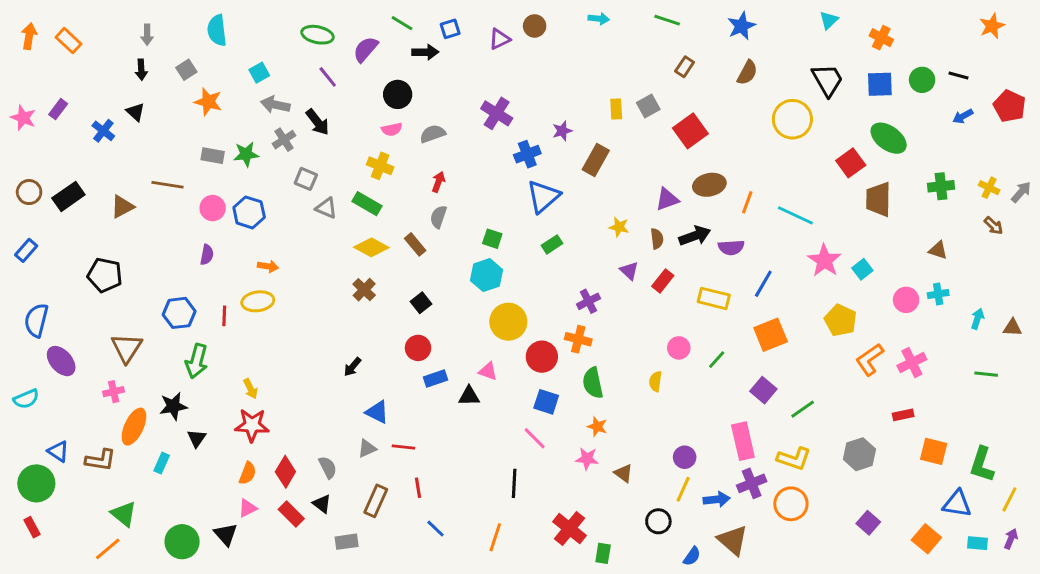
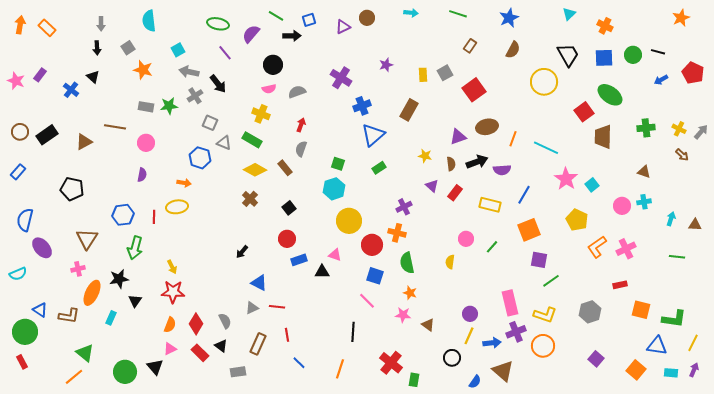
purple star: (562, 131) -> (386, 65), moved
blue hexagon: (249, 212) -> (200, 158), moved
purple square: (763, 390) -> (539, 260), moved, turned -30
green L-shape: (982, 464) -> (674, 319), turned -100

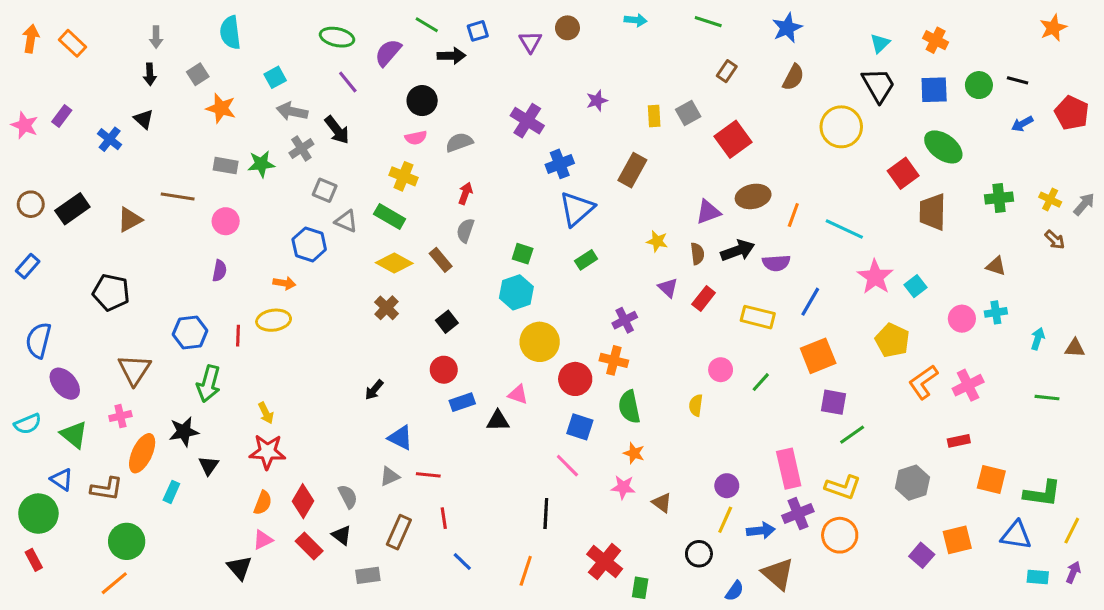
cyan triangle: (569, 14) -> (880, 43), moved
purple triangle: (343, 27) -> (530, 42), turned -35
green triangle: (85, 353) -> (74, 435), moved
orange square: (636, 370) -> (957, 540), moved, turned 36
green circle: (125, 372) -> (127, 541), moved

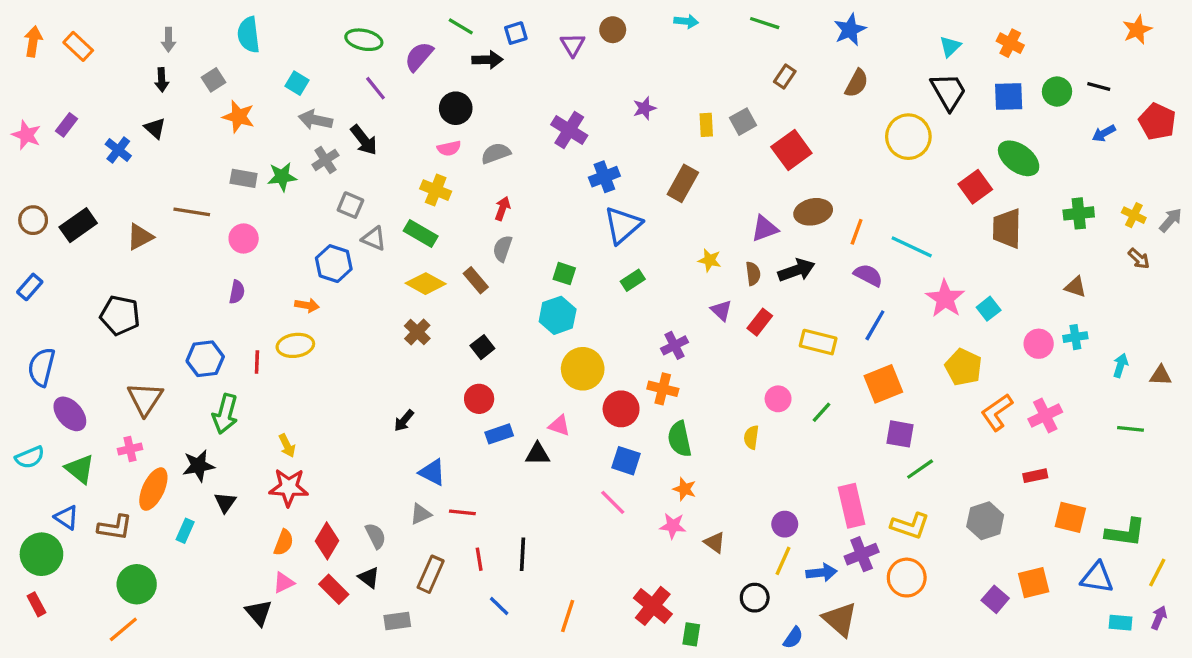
cyan square: (275, 77) -> (297, 83), turned -30
purple semicircle: (776, 263) -> (868, 275), moved, turned -148
black line: (546, 514) -> (523, 554), moved

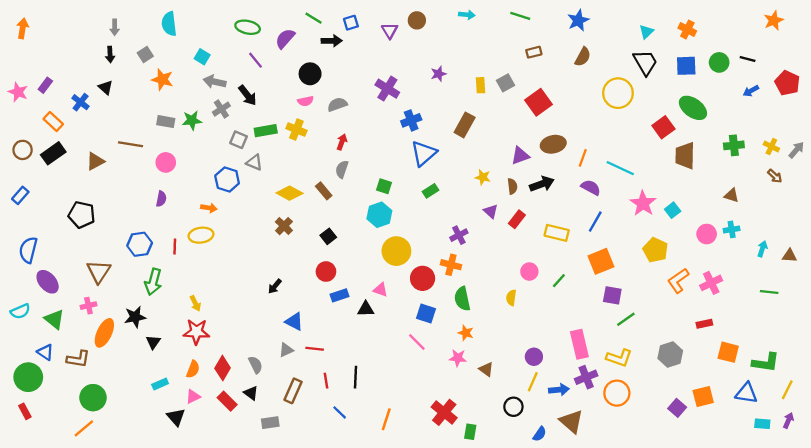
orange rectangle: (78, 46) -> (53, 122), moved
brown rectangle: (785, 76) -> (534, 52), turned 42
green rectangle: (421, 233) -> (266, 131), moved, turned -40
cyan rectangle: (185, 531) -> (160, 384), moved, turned 42

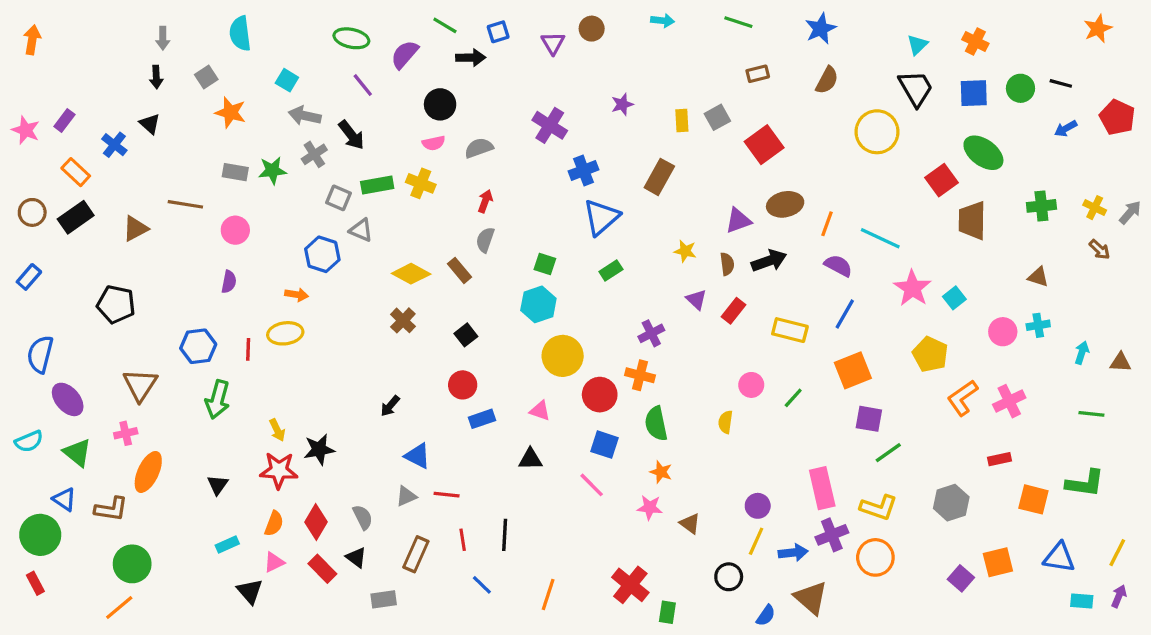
black triangle: (366, 309) -> (530, 459), moved
black star: (135, 317) -> (319, 449), moved
green L-shape: (766, 362) -> (1085, 483), moved

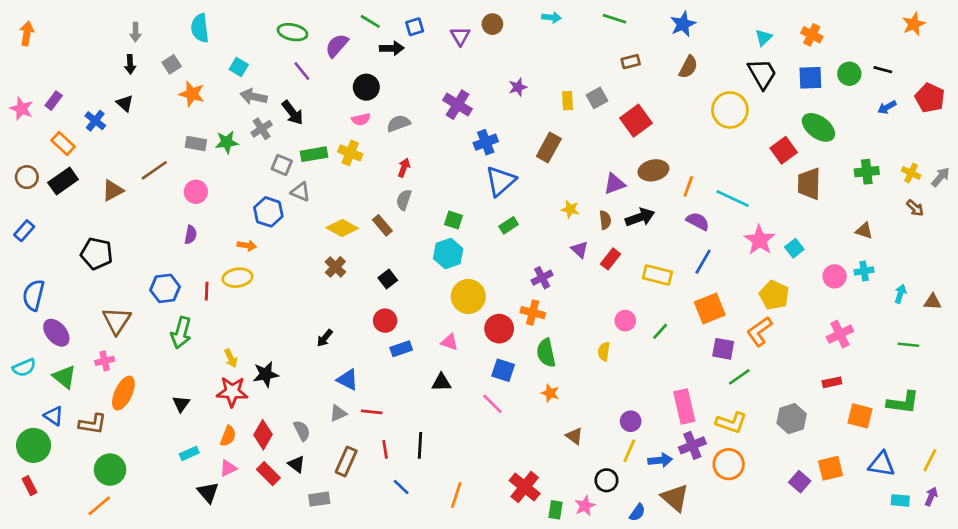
brown line: (185, 204) -> (154, 170), turned -44
orange L-shape: (962, 398) -> (759, 331), moved
pink star: (650, 507) -> (585, 506), moved, turned -30

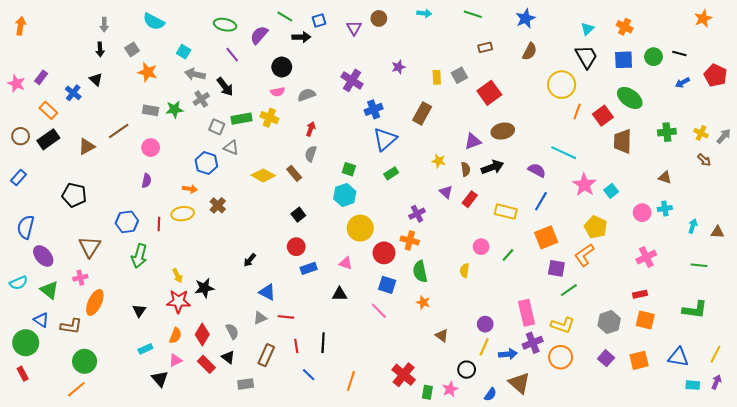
cyan semicircle: (200, 28) -> (154, 22), turned -55
orange line: (688, 186) -> (577, 111), moved
brown cross: (335, 267) -> (218, 205), moved
orange square: (860, 416) -> (645, 320), moved
purple square: (800, 482) -> (606, 358), moved

